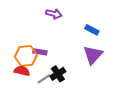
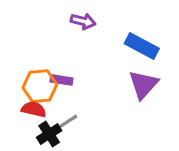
blue rectangle: (92, 30) -> (142, 46), size x1.5
black cross: (58, 74) -> (49, 134), moved

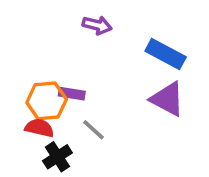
purple triangle: (143, 85) -> (167, 99), turned -44
gray line: (68, 122) -> (93, 130), moved, turned 75

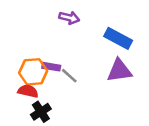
purple triangle: (167, 99) -> (119, 71), turned -36
gray line: (93, 130) -> (69, 76), moved

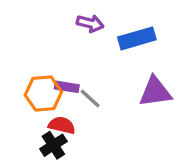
blue rectangle: (118, 38) -> (137, 38), moved, turned -44
red semicircle: (28, 91) -> (62, 125), moved

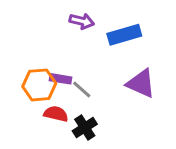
purple triangle: (155, 92) -> (141, 83), turned 32
black cross: (53, 145) -> (85, 127), moved

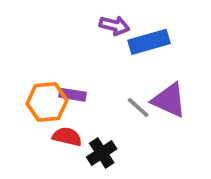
purple arrow: (82, 21) -> (114, 26), moved
gray line: (82, 89) -> (138, 107), moved

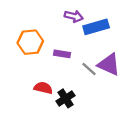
purple rectangle: (72, 95) -> (62, 54), moved
orange hexagon: (47, 102) -> (30, 42), moved

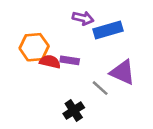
gray line: (89, 69) -> (100, 88), moved
red semicircle: (43, 88) -> (50, 62), moved

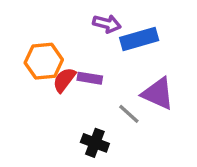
red semicircle: (50, 62) -> (64, 80), turned -66
black cross: (74, 111) -> (95, 143), turned -36

